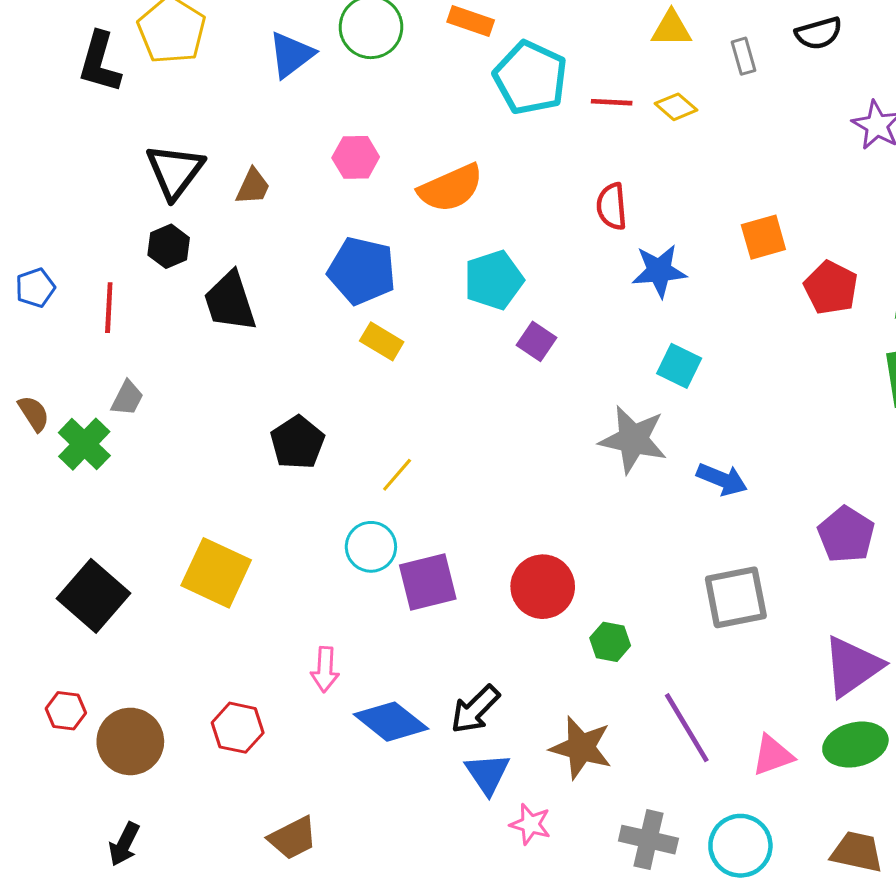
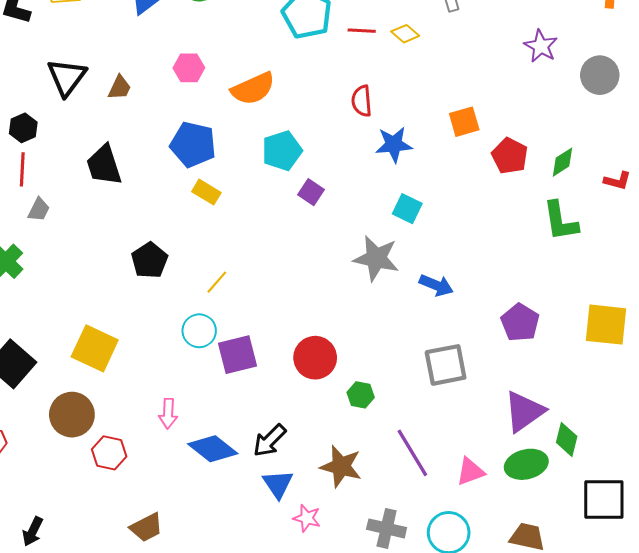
black hexagon: (169, 246) -> (23, 128), moved
gray trapezoid: (127, 398) -> (39, 210), moved
brown circle: (130, 741) -> (72, 415), moved

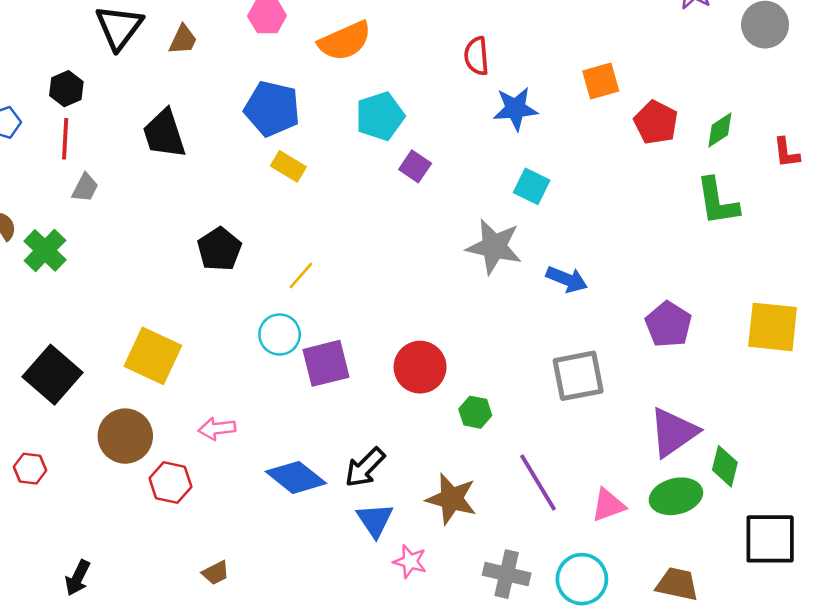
red L-shape: (617, 181) -> (786, 153), turned 68
pink arrow: (168, 414) -> (217, 429), moved, turned 80
brown trapezoid: (146, 527) -> (216, 573), size x0.7

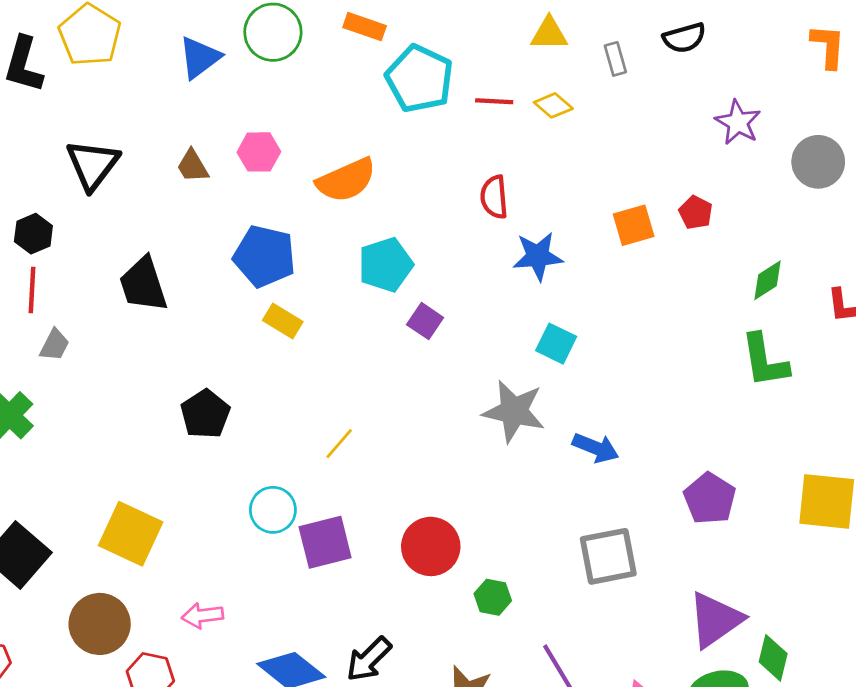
brown trapezoid: (183, 40) -> (193, 166), moved, turned 124
red pentagon: (656, 122) -> (696, 213), moved, size x0.7
yellow line: (301, 276) -> (339, 444), moved

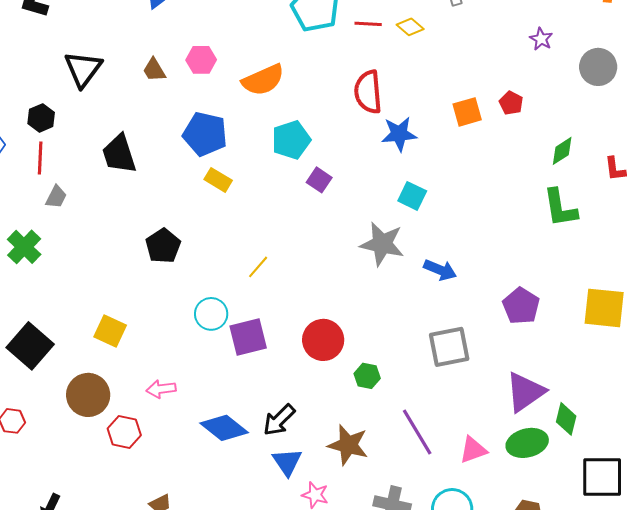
purple star: (738, 122) -> (541, 39), size x0.7
red semicircle: (494, 197) -> (368, 92), size x1.4
yellow square: (131, 534) -> (110, 331), size x0.7

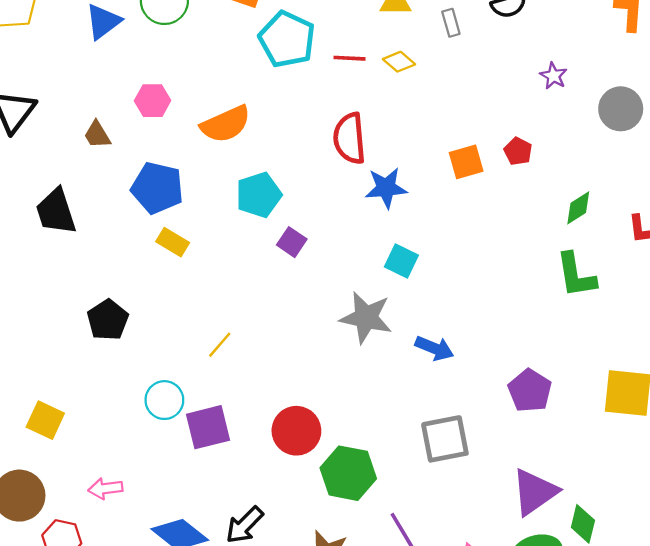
brown trapezoid: (154, 70) -> (97, 135), moved
green hexagon: (367, 376) -> (348, 473), size x1.8

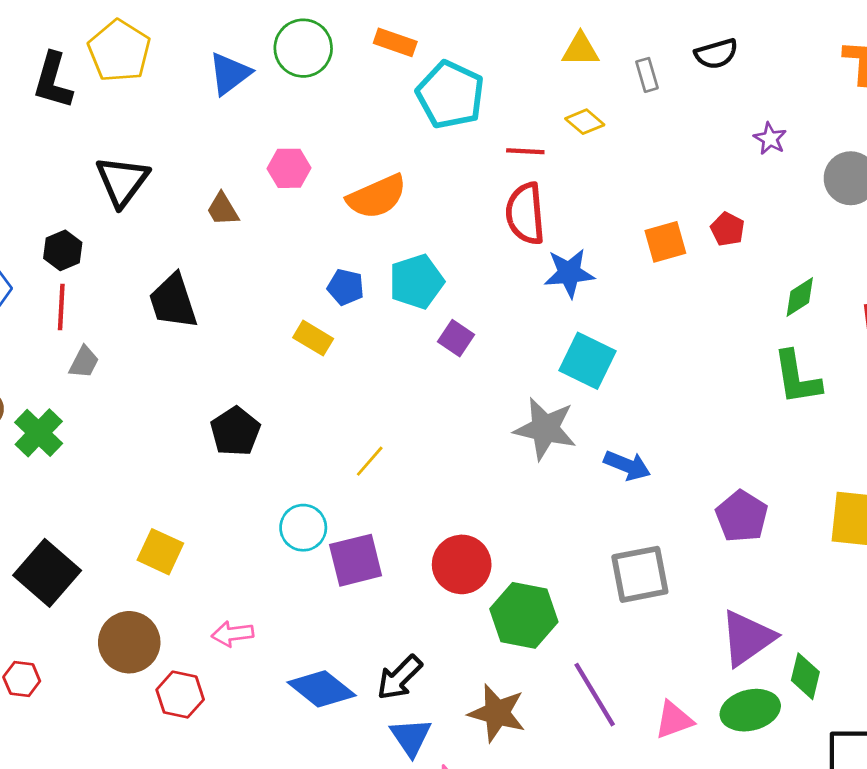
red line: (349, 58) -> (525, 151), moved
blue pentagon: (157, 188) -> (346, 287), moved, size x0.6
cyan square: (401, 261) -> (588, 361), size x1.4

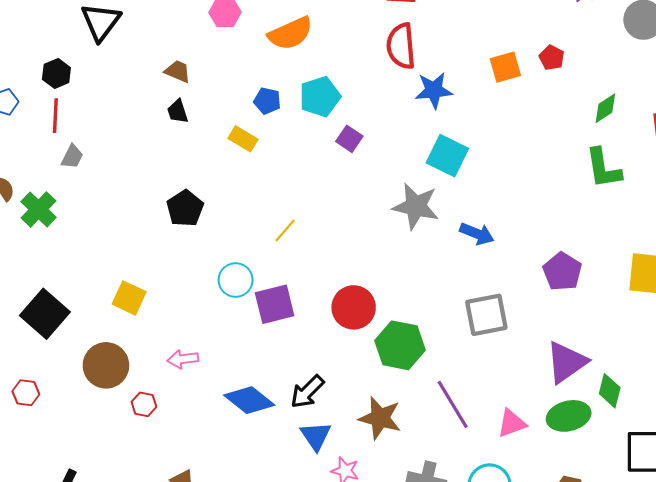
brown trapezoid: (223, 209) -> (178, 71), moved, turned 144
black trapezoid: (173, 301) -> (178, 111), moved, size x0.6
red hexagon: (180, 695) -> (144, 404), size x0.7

